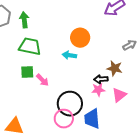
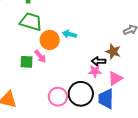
orange circle: (80, 38) -> (50, 40), moved
green square: (27, 72) -> (27, 62), moved
black circle: (70, 104) -> (81, 94), moved
blue trapezoid: (92, 119) -> (106, 99), moved

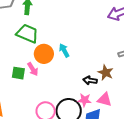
cyan arrow: (69, 34) -> (64, 50), turned 40
pink star: (95, 71) -> (85, 100), moved
pink triangle: (115, 78) -> (105, 100), turned 42

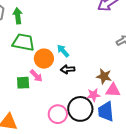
brown star: (106, 73) -> (104, 76), moved
black arrow: (90, 80) -> (68, 69), moved

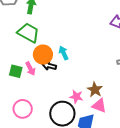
black arrow: (68, 69) -> (49, 66), moved
pink star: (93, 95) -> (76, 97), moved
pink circle: (58, 114) -> (23, 109), moved

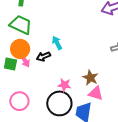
orange circle: (43, 55) -> (20, 49), moved
black arrow: (49, 66) -> (43, 56), turned -32
pink star: (76, 97) -> (64, 85), moved

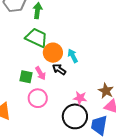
orange circle: (20, 49) -> (53, 53), moved
black arrow: (43, 56) -> (59, 69), turned 56
pink circle: (19, 101) -> (38, 98), moved

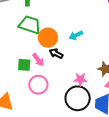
cyan arrow: (73, 56) -> (76, 35), moved, turned -80

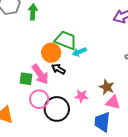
green trapezoid: (30, 25) -> (66, 40), moved
pink arrow: (38, 60) -> (40, 74), size x1.5
black circle: (78, 98) -> (57, 109), moved

